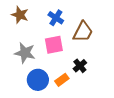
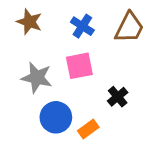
brown trapezoid: (83, 32) -> (129, 28), moved
orange rectangle: (62, 80) -> (88, 129), moved

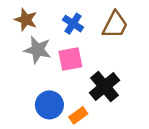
gray star: (37, 78) -> (38, 50), moved
black cross: (118, 97) -> (104, 87), size x1.6

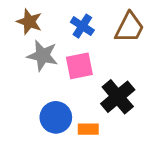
orange rectangle: (78, 115) -> (88, 129), turned 36

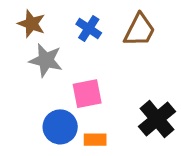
pink square: (79, 66) -> (87, 94), moved
black cross: (118, 97) -> (157, 119), moved

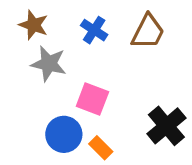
pink square: (87, 94) -> (92, 99), turned 32
orange rectangle: (95, 140) -> (101, 148), turned 45

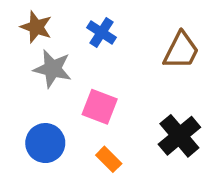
brown trapezoid: (148, 32) -> (181, 51), moved
blue circle: (64, 134) -> (45, 143), moved

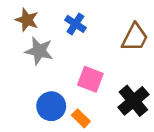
pink square: (100, 107) -> (90, 79), moved
blue circle: (45, 143) -> (51, 106), moved

